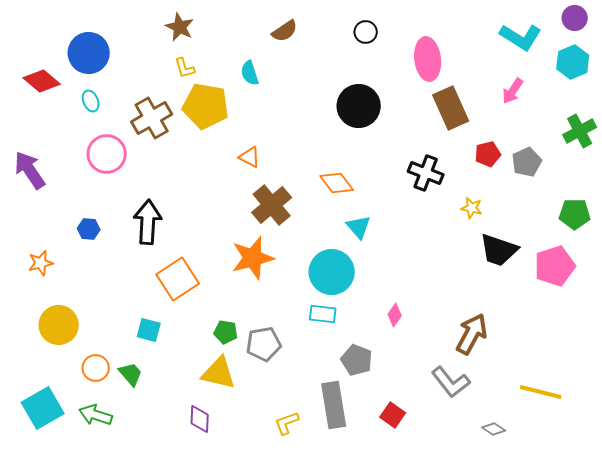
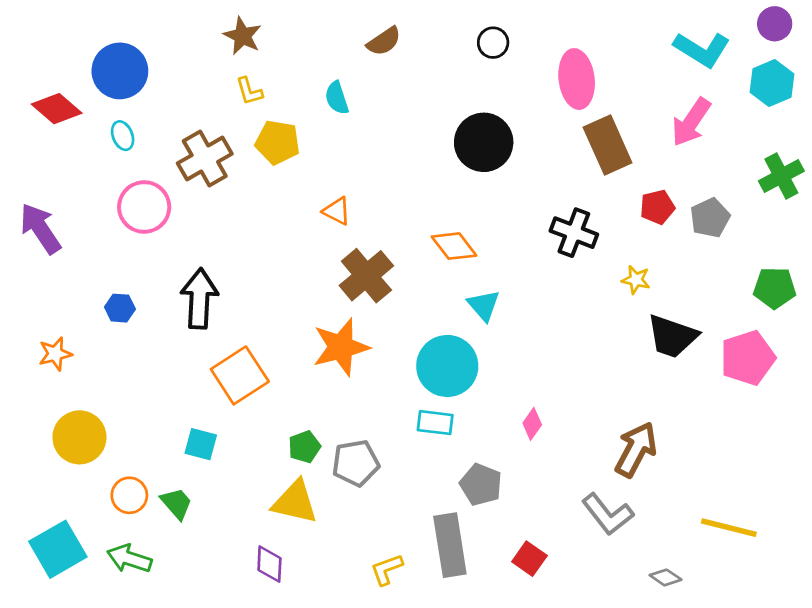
pink arrow: (513, 91) -> (691, 122), size x1.4
yellow pentagon: (206, 106) -> (278, 142), size x0.7
green pentagon: (226, 332) -> (304, 447), turned -30

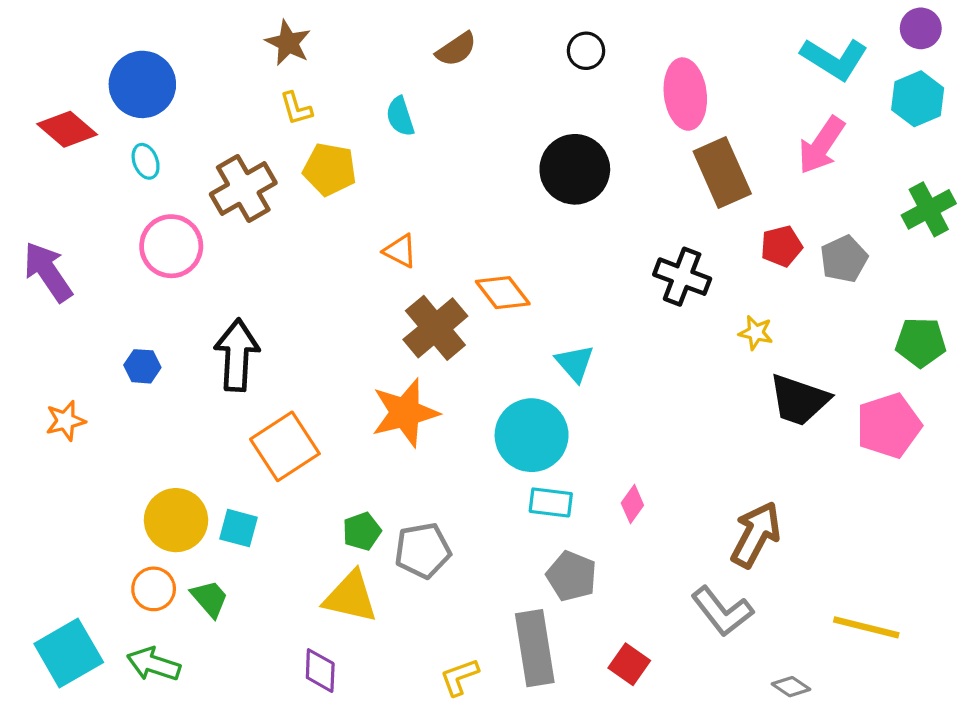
orange diamond: (454, 246) -> (503, 293), moved
cyan rectangle: (435, 423) -> (551, 502), moved
yellow circle: (79, 437) -> (176, 520), moved

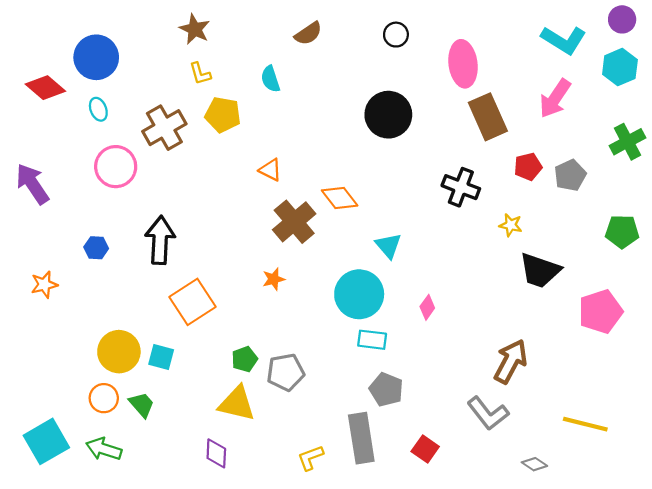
orange star: (405, 413) -> (274, 279), size x0.5
pink pentagon: (889, 426) -> (600, 312), moved
pink diamond: (632, 504) -> (427, 307), moved

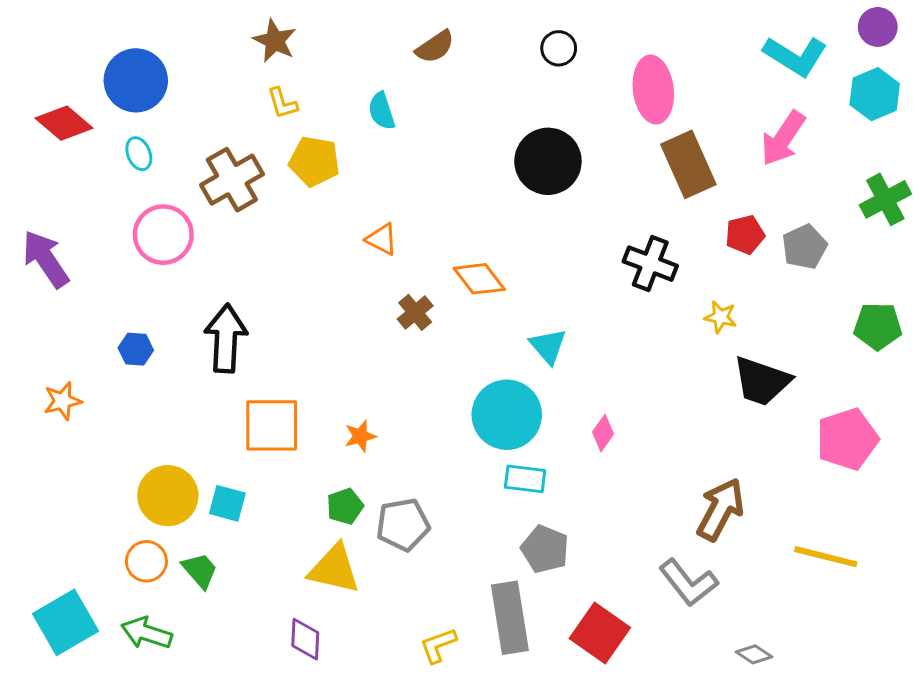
brown cross: (294, 222) -> (415, 312), size x0.6
orange star: (274, 279) -> (360, 436), moved
orange square: (193, 302) -> (272, 425), turned 33
yellow line: (585, 424) -> (826, 557), moved
red square: (425, 449) -> (600, 633), size x1.5

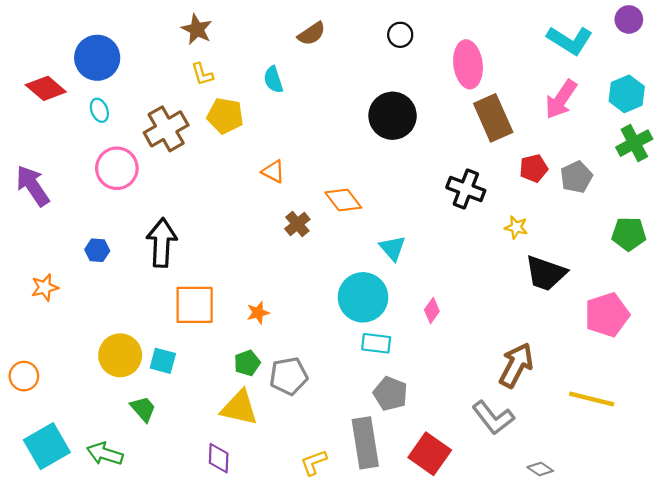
cyan hexagon: (875, 94) -> (627, 94), moved
orange circle: (146, 561) -> (24, 376), moved

